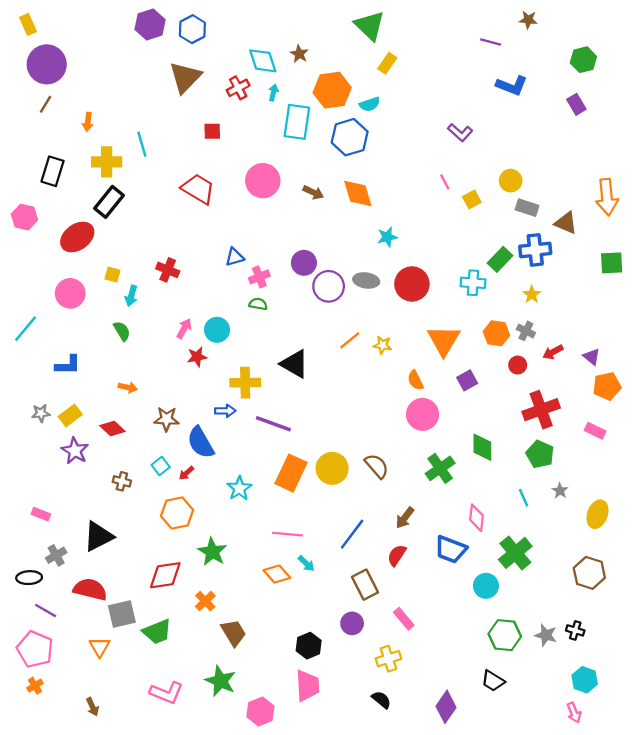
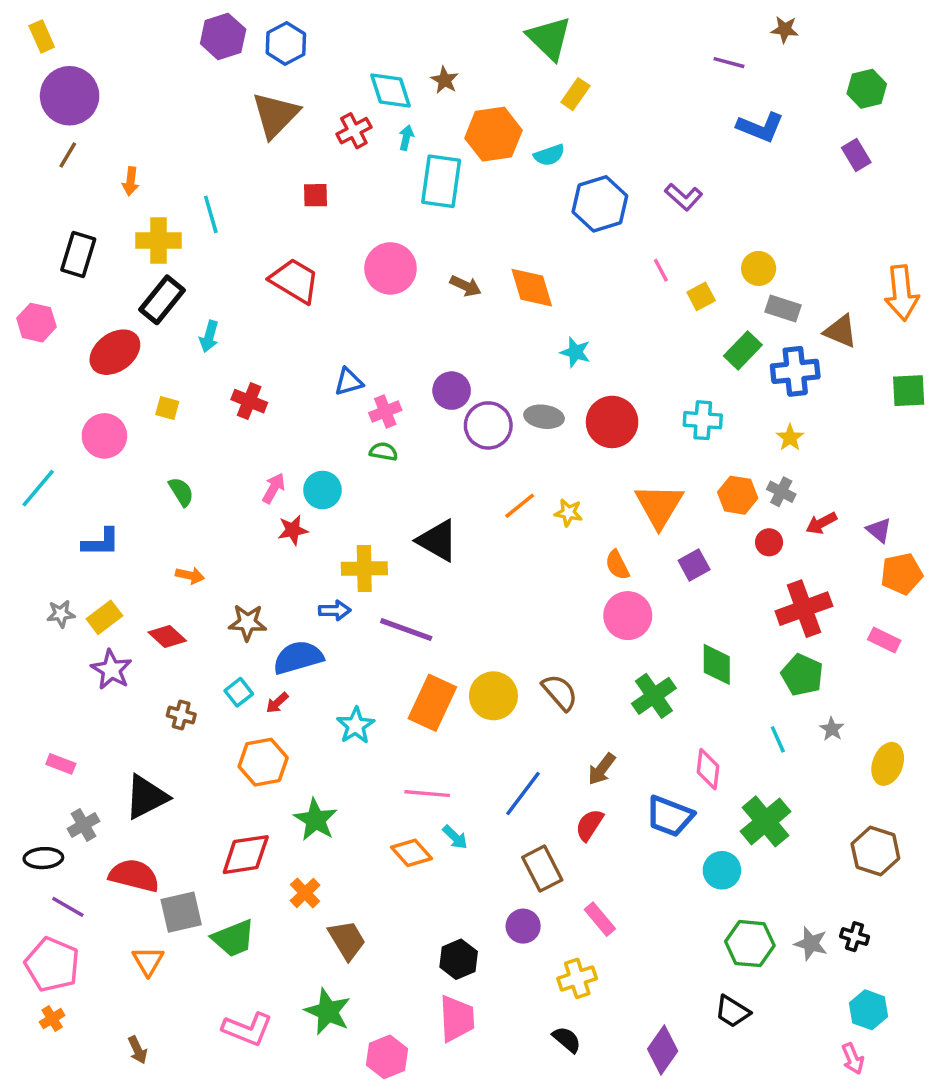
blue hexagon: (350, 137) -> (600, 204), moved
cyan star: (387, 237) -> (575, 352), turned 30
green rectangle: (500, 259) -> (743, 350), moved
cyan arrow: (131, 296) -> (209, 336), moved
blue semicircle: (201, 443) -> (298, 657), turned 104

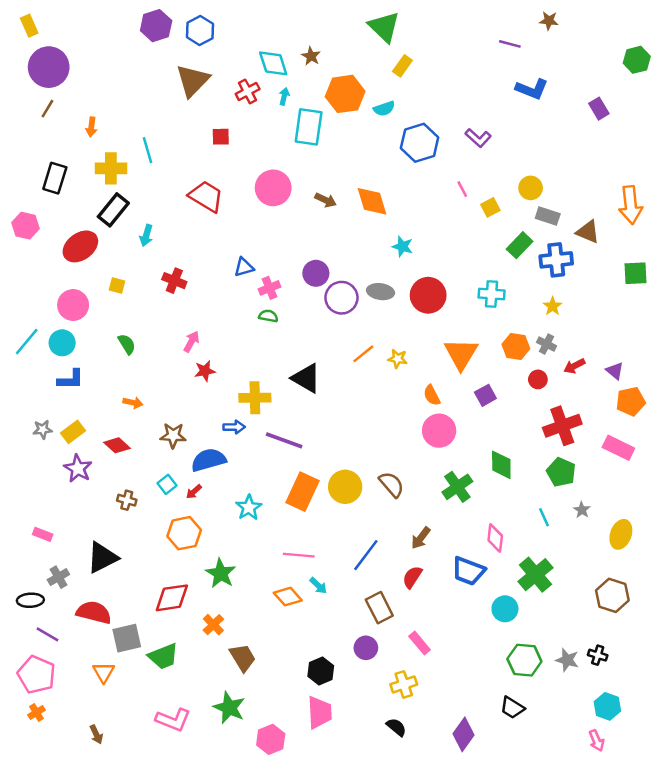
green hexagon: (867, 89) -> (637, 60), moved
cyan circle: (322, 490) -> (62, 343), moved
pink rectangle: (884, 640) -> (618, 448), size x1.4

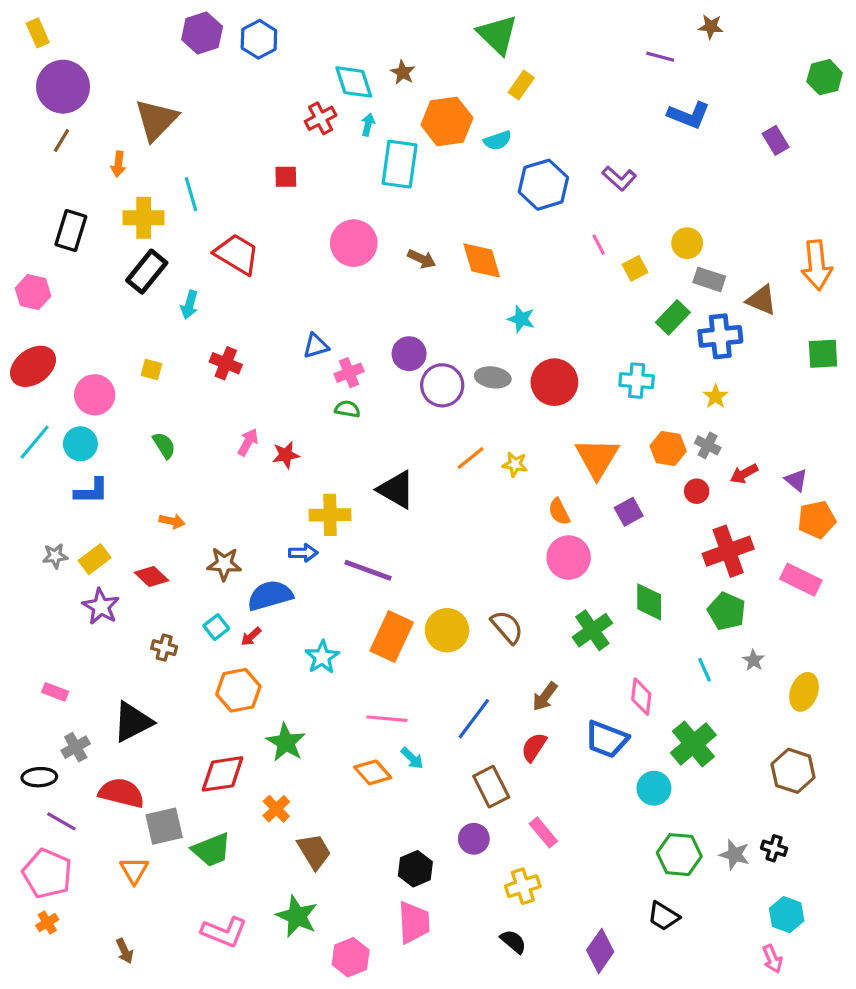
brown triangle: (193, 81) -> (156, 120), moved
red trapezoid: (206, 196) -> (237, 254), moved
red ellipse: (80, 246) -> (33, 366), moved
red star: (205, 371) -> (286, 455), moved

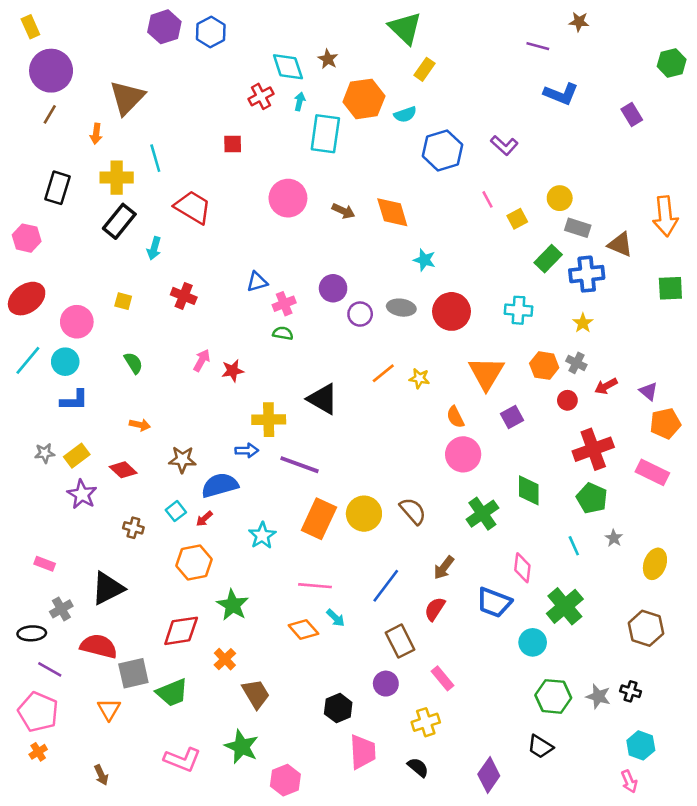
purple circle: (442, 385) -> (360, 314), size x0.7
pink trapezoid: (414, 923) -> (363, 752), moved

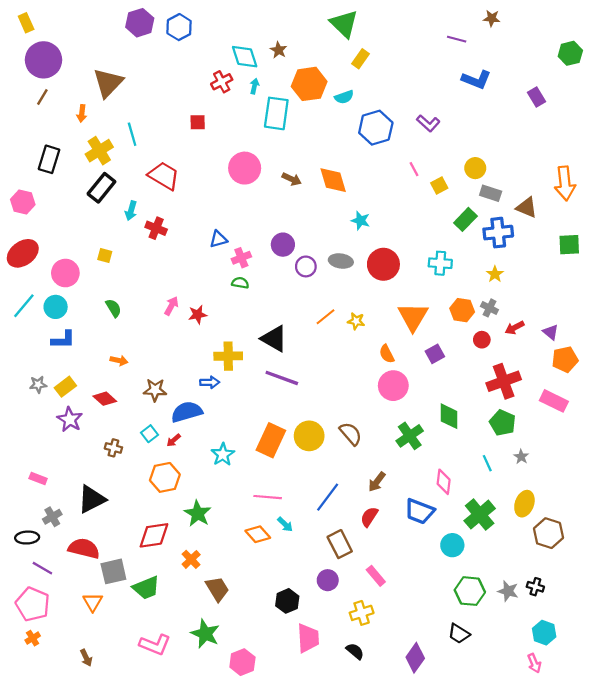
yellow cross: (117, 178) -> (99, 151), turned -32
red cross: (184, 296) -> (156, 228), moved
purple line: (300, 465) -> (282, 378), moved
yellow ellipse: (655, 564) -> (524, 504), moved

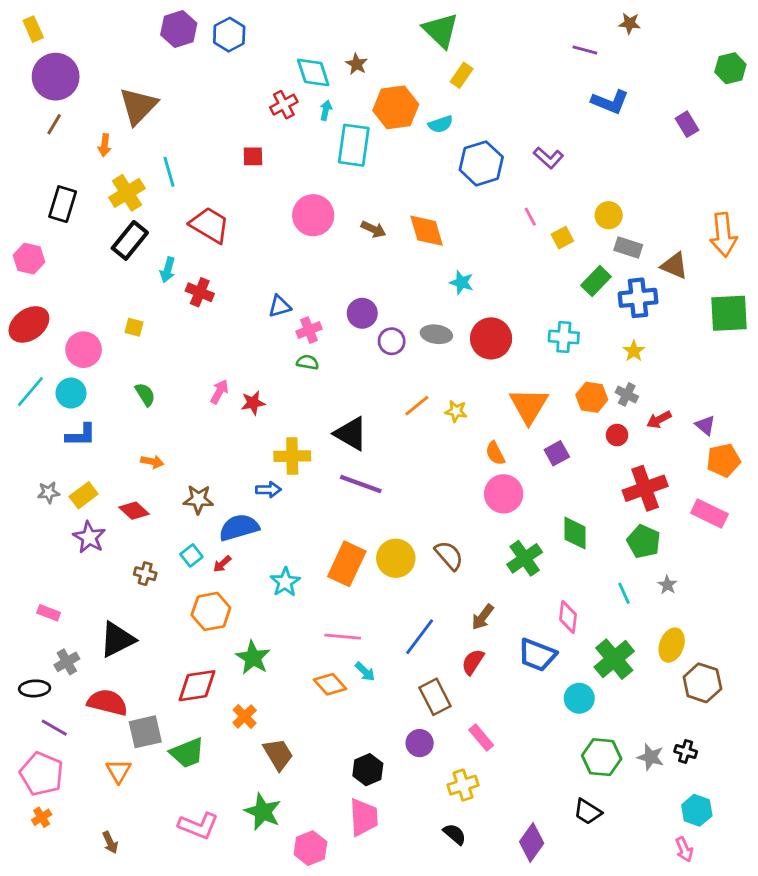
green square: (569, 245) -> (729, 313), size x1.4
pink trapezoid: (308, 638) -> (364, 817), moved

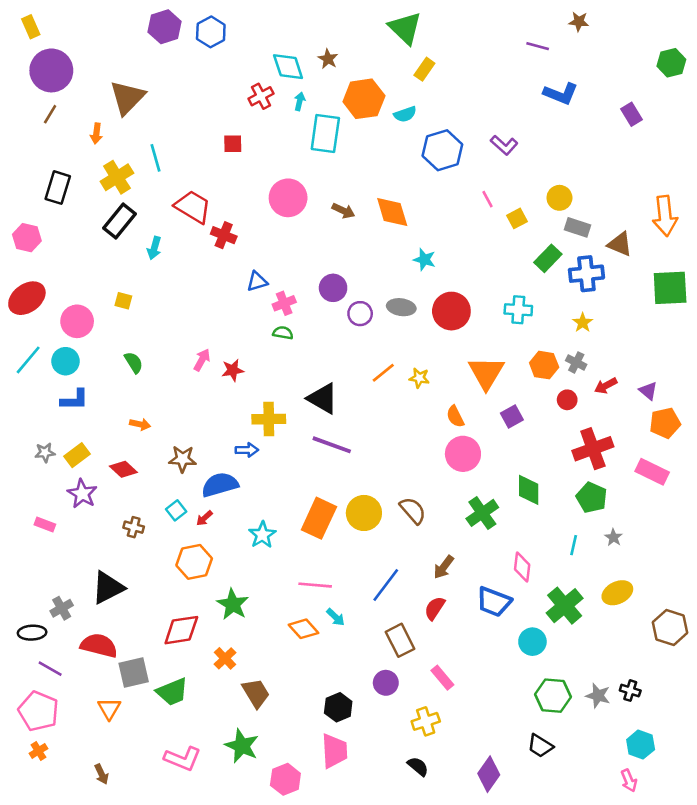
red cross: (200, 292) -> (224, 235), moved
cyan line: (624, 593) -> (574, 545), turned 36
pink rectangle: (49, 613) -> (45, 525), moved
yellow ellipse: (672, 645) -> (617, 593), turned 44
brown hexagon: (702, 683) -> (670, 627), moved

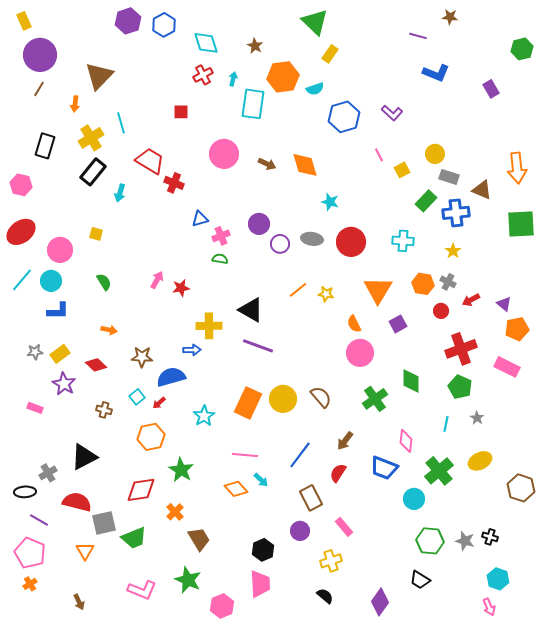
cyan diamond: (288, 67) -> (206, 43), moved

